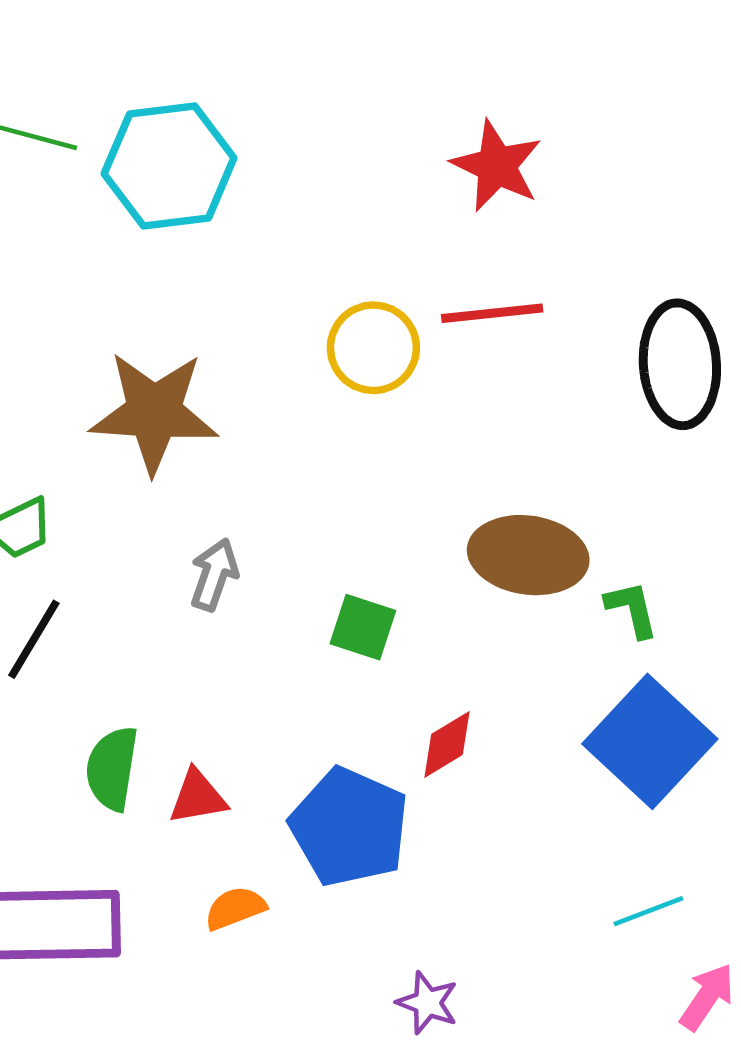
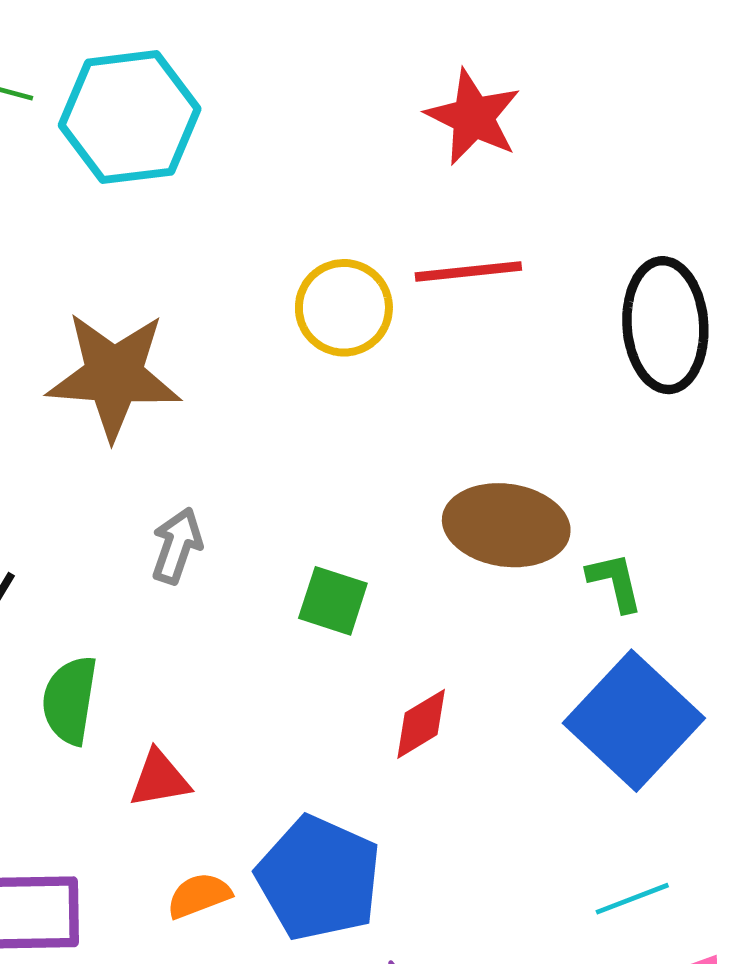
green semicircle: (112, 768) -> (70, 700), moved
blue pentagon: (349, 827) -> (319, 878), moved

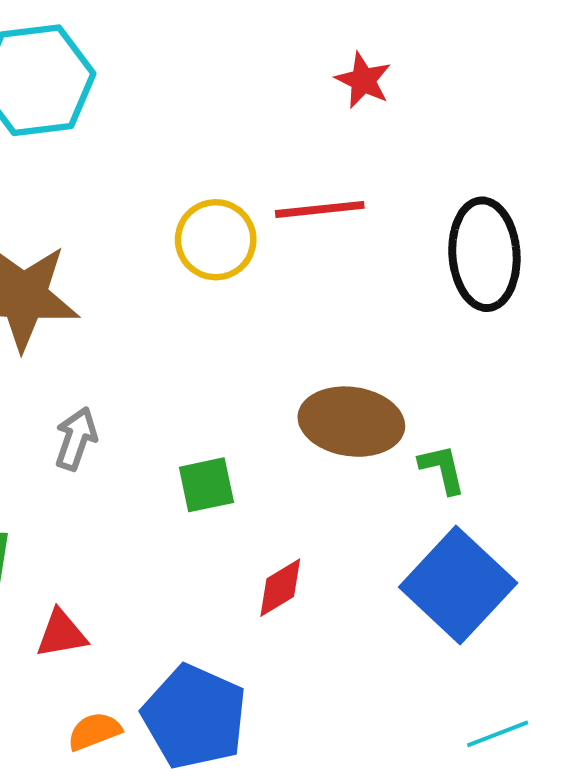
red star: (473, 117) -> (363, 80), moved, size x0.7
green square: (333, 601) -> (206, 485), turned -30
cyan line: (632, 899) -> (498, 734), moved

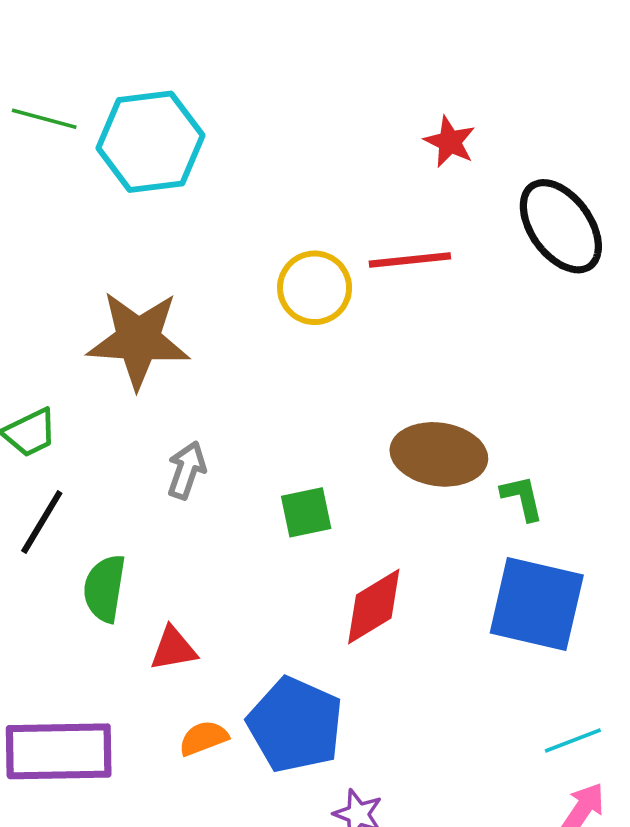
black ellipse: (484, 254) -> (561, 226), moved, turned -32
blue square: (458, 585) -> (537, 604), turned -30
red diamond: (280, 588) -> (374, 606), size x1.4

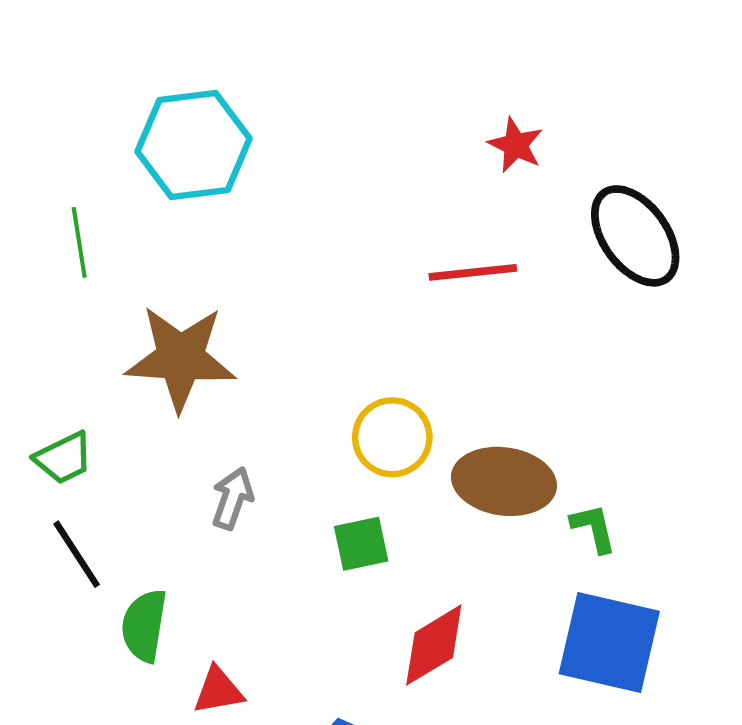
green line: (44, 119) -> (79, 242), moved, turned 66
yellow circle: (315, 288) -> (392, 437), moved
black line: (42, 522) -> (77, 554), turned -64

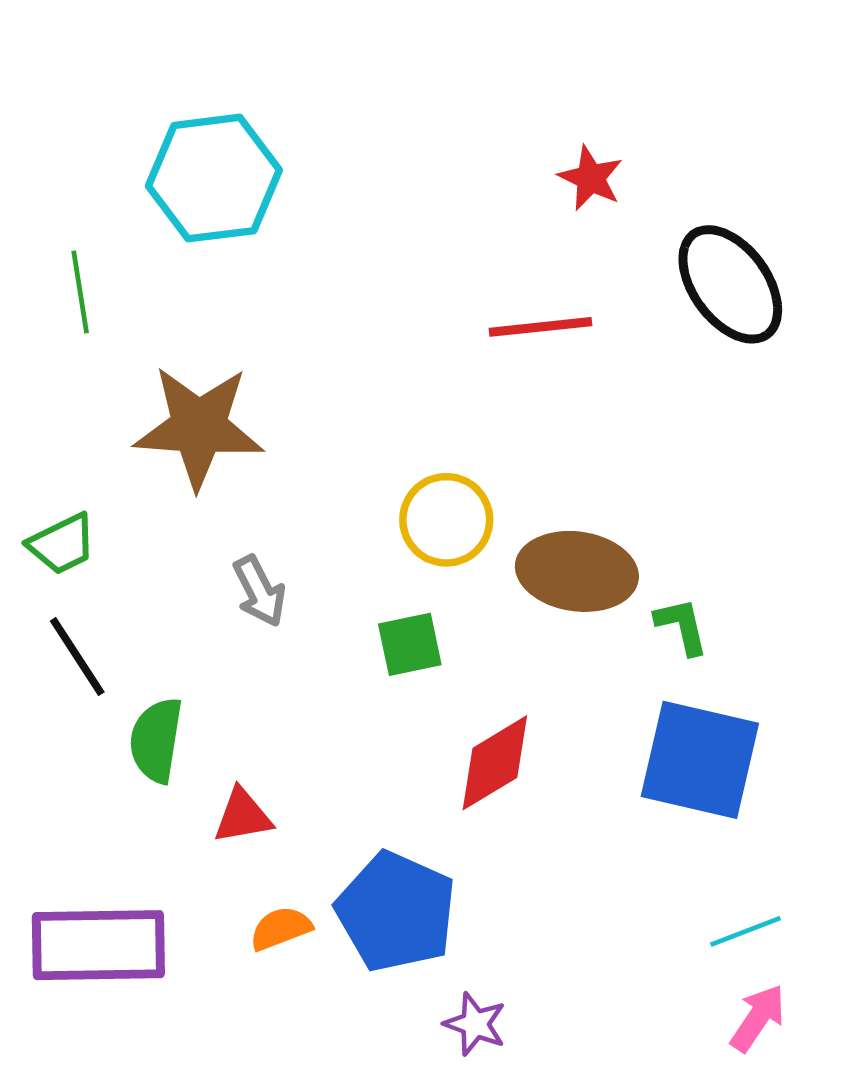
gray arrow: (232, 498) -> (259, 591), turned 134

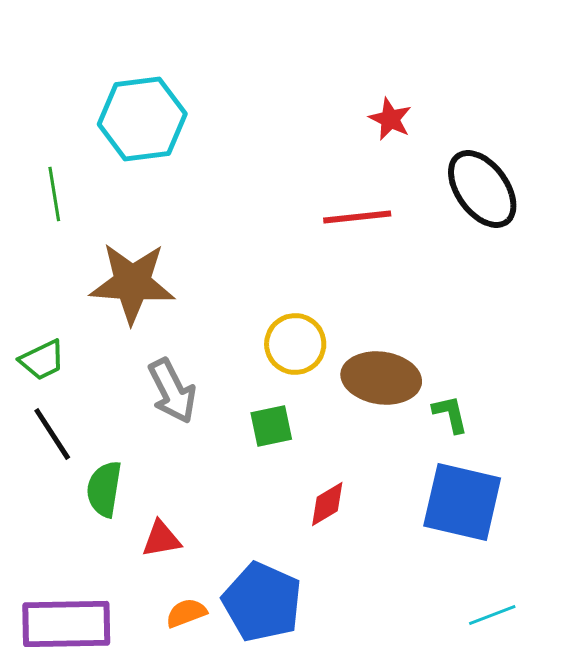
gray arrow: (259, 591) -> (172, 391), size x1.4
red diamond: (495, 763) -> (327, 504), size x0.7

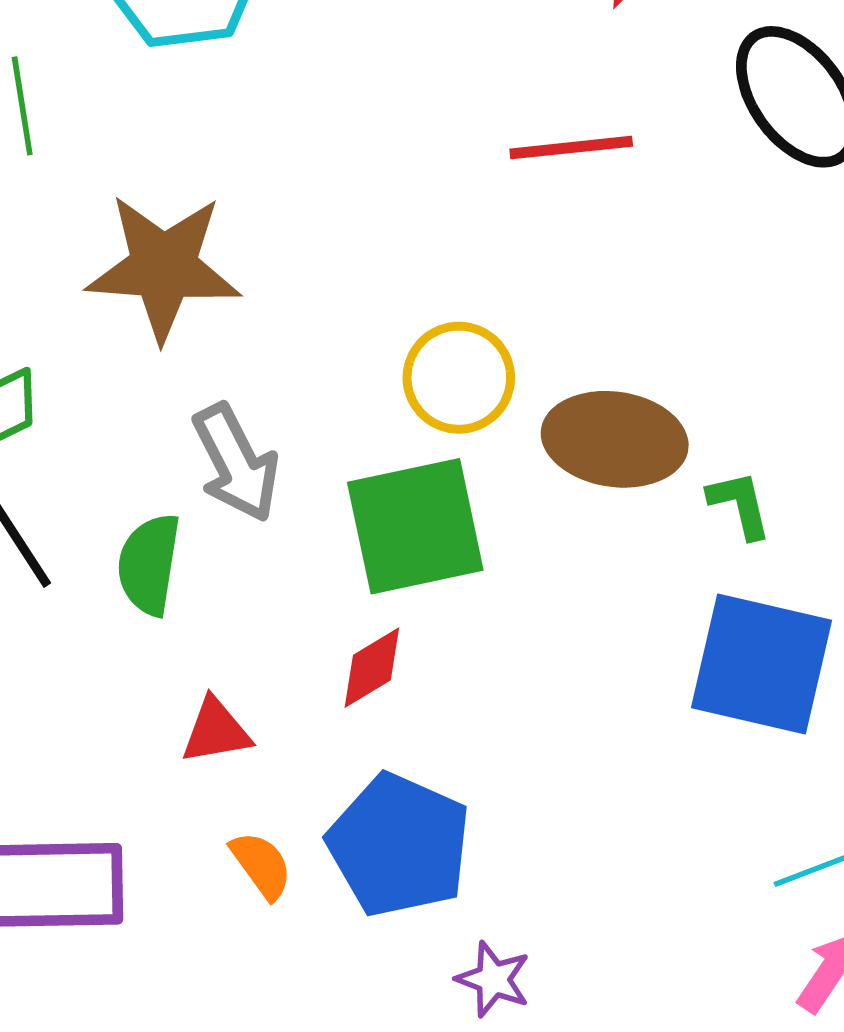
green square: (271, 426) -> (415, 526), size x1.8
green semicircle: (104, 489) -> (149, 564), moved
red diamond: (327, 504) -> (372, 668), moved
orange semicircle: (186, 613) -> (261, 865), turned 75

